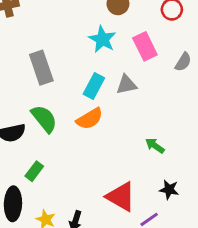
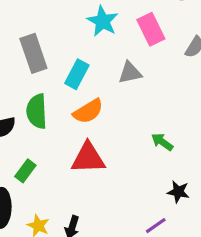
cyan rectangle: (94, 86) -> (77, 74), moved
green semicircle: (44, 119) -> (37, 111), turned -144
red triangle: (121, 197) -> (88, 158), moved, turned -32

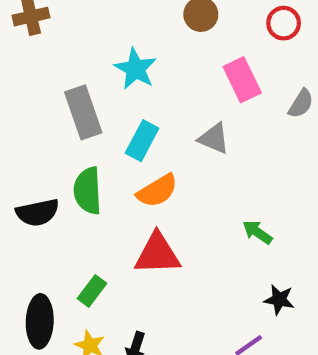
cyan star: (103, 21) -> (136, 69), moved
gray triangle: (130, 73) -> (214, 138), turned 35
green rectangle: (25, 171) -> (92, 291), moved

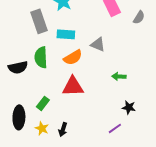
gray triangle: (214, 138) -> (98, 44), moved
cyan rectangle: (142, 141) -> (66, 34), turned 66
green arrow: (257, 232) -> (119, 76), turned -32

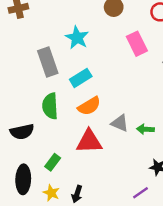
cyan rectangle: (66, 34) -> (81, 78), turned -36
gray triangle: (98, 44) -> (120, 123), moved
black semicircle: (18, 67) -> (22, 132), moved

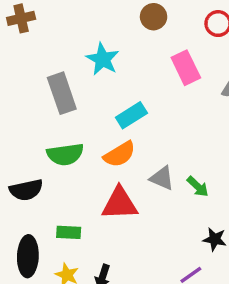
cyan rectangle: (81, 78) -> (131, 115), moved
green semicircle: (50, 106) -> (65, 154), turned -95
green arrow: (145, 129) -> (198, 187), turned -140
green rectangle: (53, 162) -> (69, 232), turned 56

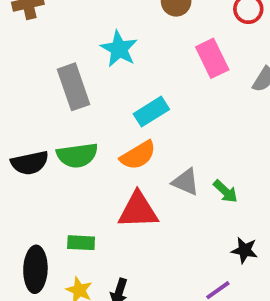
black semicircle: (26, 190) -> (30, 163), moved

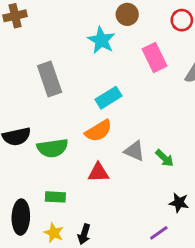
cyan star: (119, 49) -> (101, 40), moved
green semicircle: (77, 155) -> (52, 148), moved
red triangle: (138, 210) -> (98, 172), size x0.7

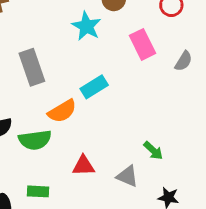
orange semicircle: (98, 131) -> (62, 111), moved
gray triangle: (134, 151) -> (127, 176), moved

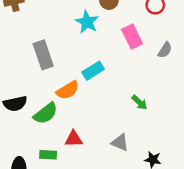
green semicircle: (35, 140) -> (46, 113), turned -30
green arrow: (153, 151) -> (139, 102), moved
red triangle: (83, 166) -> (74, 139), moved

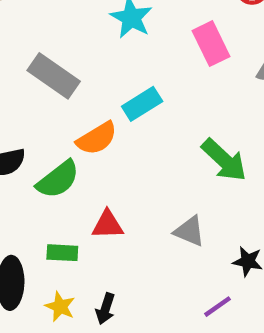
gray rectangle: (43, 55) -> (54, 76), turned -36
green arrow: (139, 102) -> (224, 160), size x1.6

